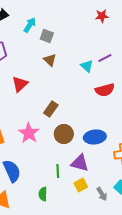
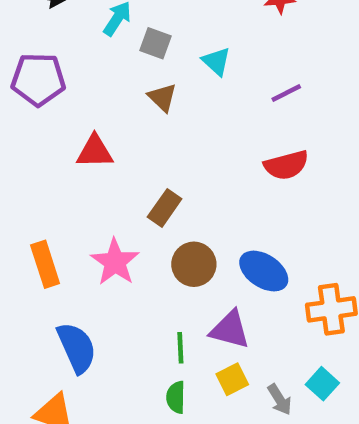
cyan triangle: (87, 66) -> (216, 61), moved
red triangle: (20, 84) -> (95, 152), turned 42
blue ellipse: (95, 137) -> (264, 271), turned 40
green semicircle: (43, 194) -> (176, 397), moved

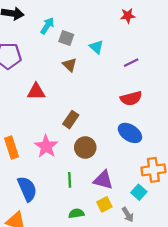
blue ellipse: (264, 271) -> (130, 133), moved
green line: (180, 348) -> (70, 180), moved
cyan square: (322, 384) -> (139, 192), moved
green semicircle: (176, 397) -> (76, 213), turned 80

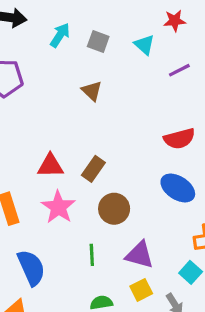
gray square: (66, 38) -> (98, 41), moved
cyan triangle: (96, 47) -> (144, 45), moved
purple line: (131, 63) -> (179, 70), moved
red triangle: (36, 92) -> (50, 166), moved

